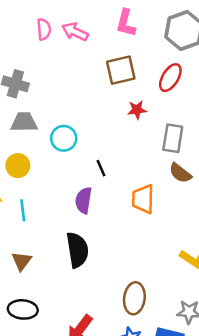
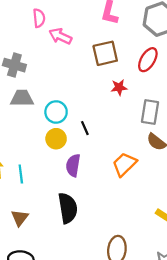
pink arrow: (75, 32) -> (60, 36), moved
yellow circle: (18, 166) -> (56, 139), moved
black line: (101, 168) -> (85, 128), moved
orange trapezoid: (143, 199) -> (124, 164), turned 45

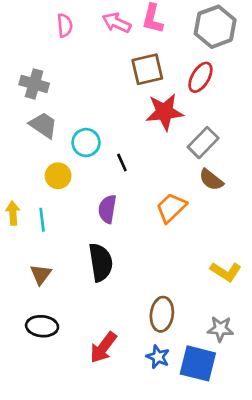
pink arrow: (60, 36) -> (117, 23), moved
red star: (119, 87) -> (165, 112), size x1.8
gray trapezoid: (22, 98) -> (43, 125), turned 35
gray rectangle: (150, 112) -> (203, 143), turned 35
yellow circle: (56, 139) -> (58, 176), moved

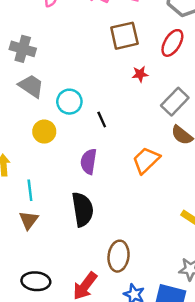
red star: (165, 112) -> (140, 74), size x0.5
cyan line: (42, 220) -> (30, 190), moved
brown ellipse: (162, 314) -> (119, 256), moved
black ellipse: (42, 326) -> (36, 281), moved

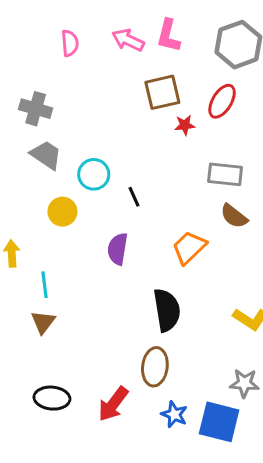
red star: (140, 74) -> (185, 125), moved
gray rectangle: (175, 102) -> (225, 174), turned 52
black semicircle: (83, 209) -> (167, 310), moved

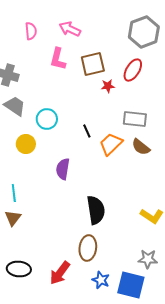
pink L-shape: (168, 36) -> (58, 59), moved
black line: (134, 197) -> (87, 131), moved
orange trapezoid: (189, 247) -> (111, 144), moved

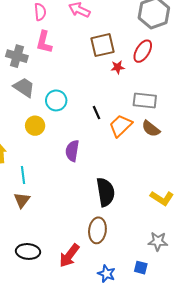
pink L-shape: (58, 59) -> (44, 42), moved
blue star: (101, 280) -> (107, 274), moved
blue square: (131, 285) -> (141, 268), size x0.5

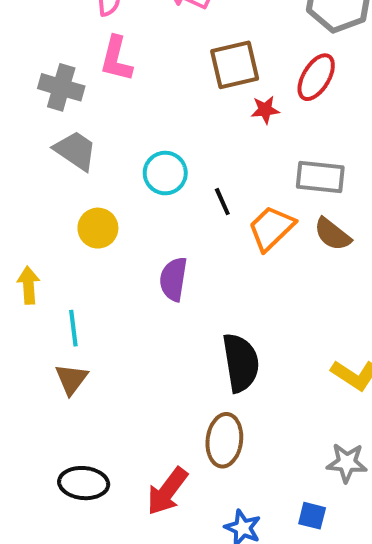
cyan circle: (56, 100) -> (165, 173), moved

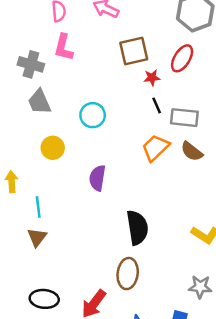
gray trapezoid: (75, 151) -> (39, 102), turned -148
black line: (222, 202) -> (157, 105), moved

